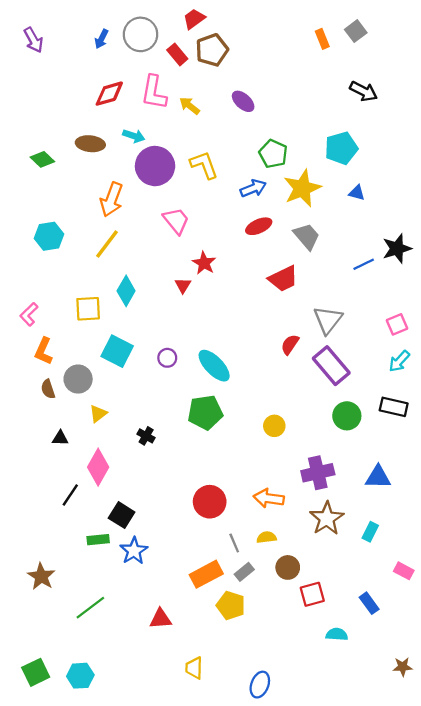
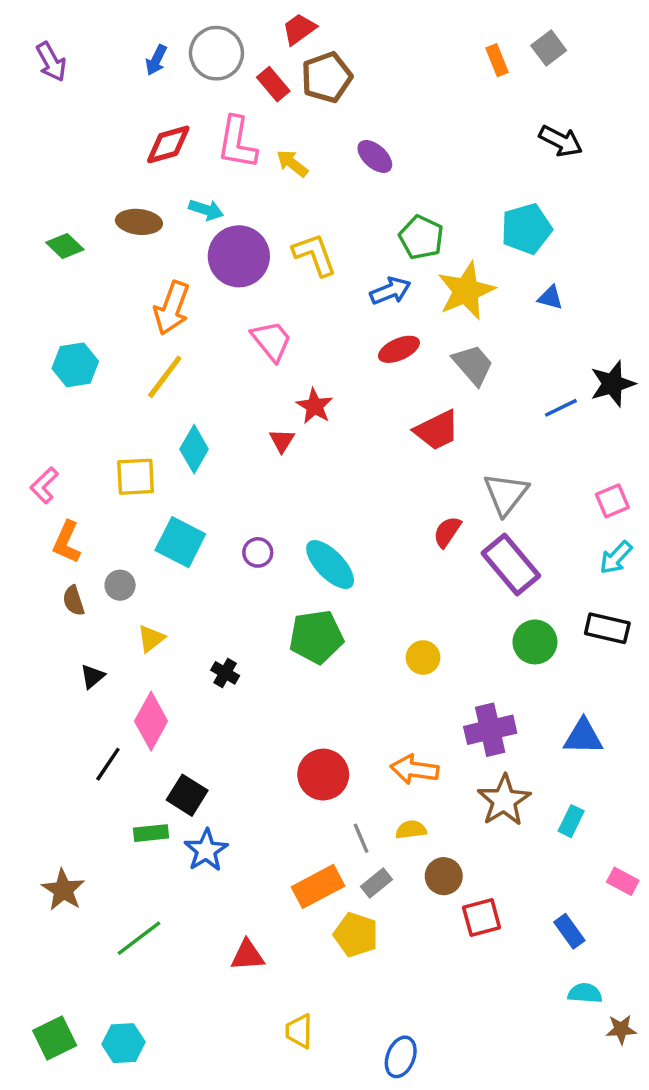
gray circle: (78, 379) -> (120, 585), size x0.7
black triangle: (60, 438) -> (92, 676), turned -42
cyan semicircle: (337, 634) -> (585, 993), moved

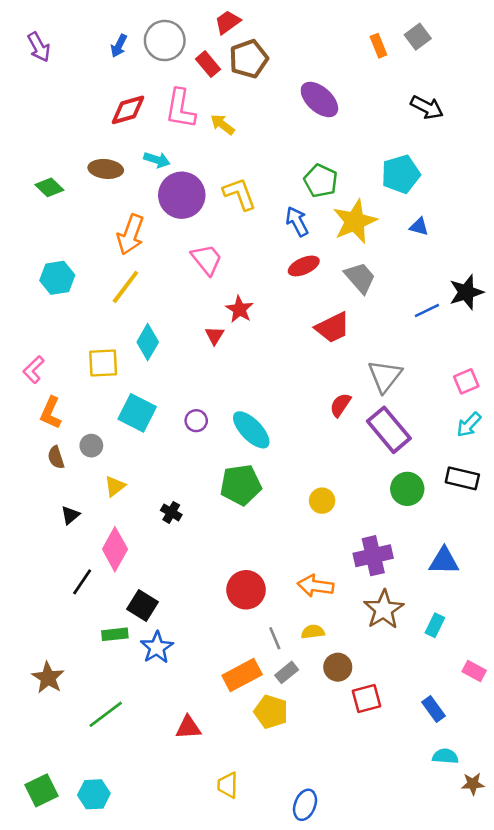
purple ellipse: (375, 156) -> (319, 99), moved, size x1.4
blue arrow: (390, 291) -> (297, 221), turned -96

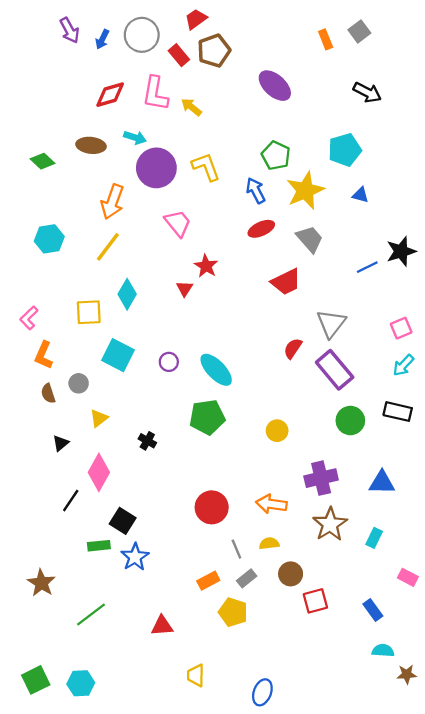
purple arrow: (39, 47) -> (70, 30), moved
orange rectangle: (242, 675) -> (208, 581), size x0.7

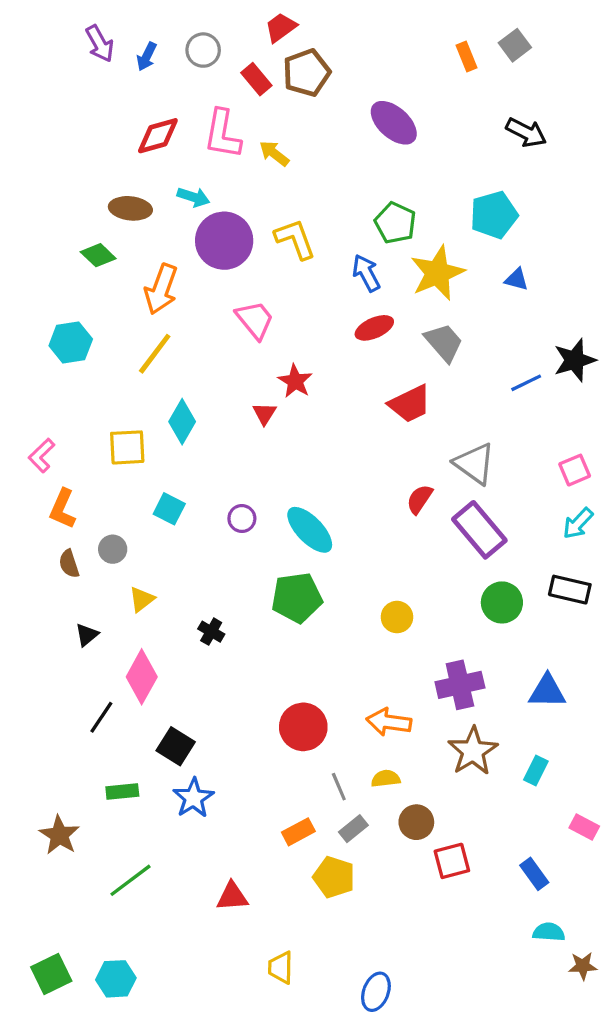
gray circle: (142, 35) -> (203, 50), size x0.7
green diamond: (42, 161) -> (98, 255), moved
gray triangle: (331, 324) -> (474, 464), turned -32
cyan square: (118, 355) -> (169, 509), size x0.7
green rectangle: (99, 546) -> (122, 791), moved

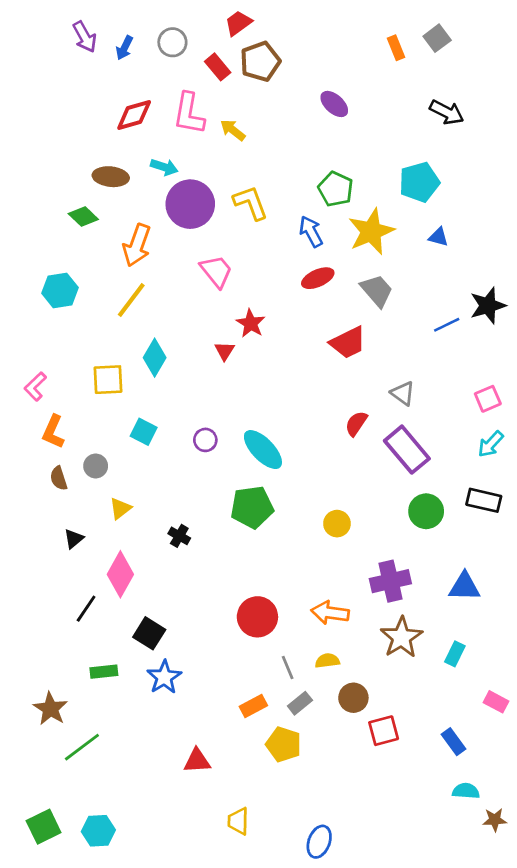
purple ellipse: (394, 123) -> (334, 104), size x0.7
gray triangle: (474, 464) -> (403, 393), size x0.7
green line: (130, 880) -> (82, 747), moved

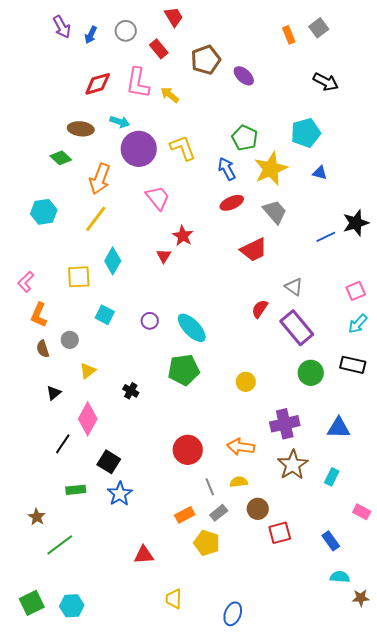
red trapezoid: (238, 23) -> (174, 17), turned 95
brown pentagon: (260, 61) -> (206, 60), moved
brown star: (50, 709) -> (37, 517), size x0.7

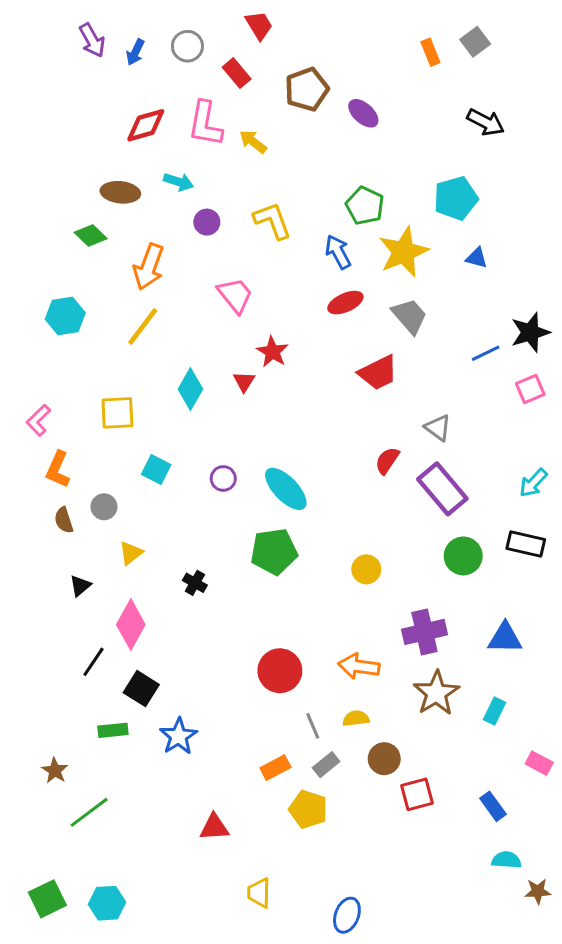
purple circle: (139, 149) -> (207, 222), size x0.5
cyan diamond: (113, 261) -> (190, 389), moved
pink square: (356, 291) -> (530, 389), moved
black square: (109, 462) -> (141, 689), moved

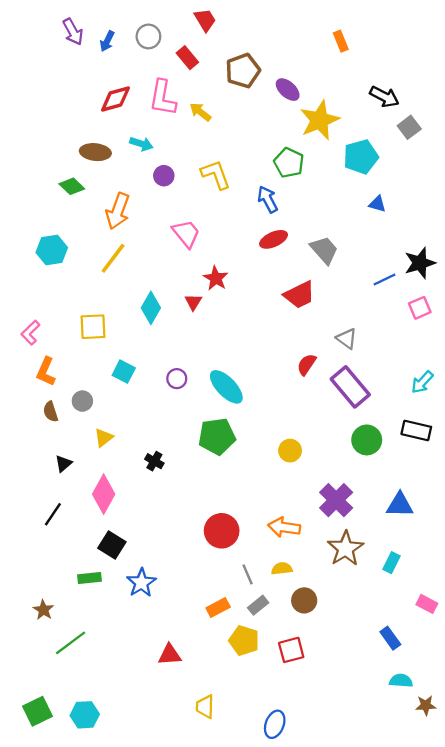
gray square: (475, 42) -> (409, 127), moved
yellow star: (404, 252) -> (320, 120), moved
purple cross: (424, 632) -> (336, 500), turned -32
black line: (94, 662) -> (53, 514), moved
red square: (417, 794) -> (291, 650), moved

